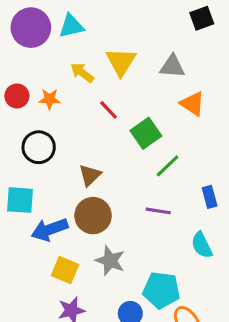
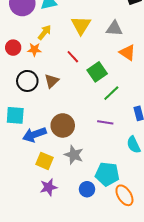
yellow arrow: (82, 73) -> (45, 32), moved, turned 91
brown triangle: (90, 175) -> (52, 81), moved

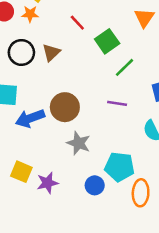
orange triangle: (127, 53) -> (144, 18), turned 30
yellow square: (45, 161) -> (21, 172), moved
orange ellipse: (124, 195) -> (141, 193), turned 35

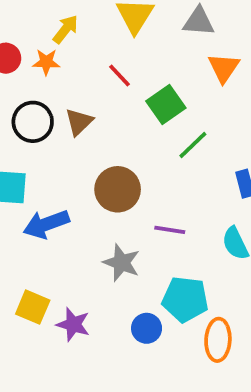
purple line: (117, 103) -> (170, 230), moved
brown circle: (65, 107) -> (118, 189), moved
purple star: (47, 183) -> (73, 324), turned 30

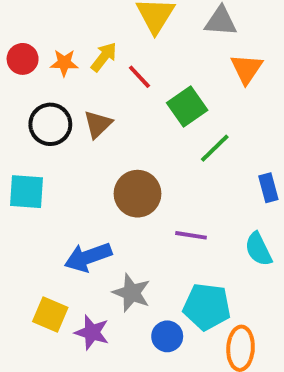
yellow arrow: (66, 29) -> (104, 57), moved
blue arrow: (46, 224) -> (88, 257), moved
gray star: (121, 263) -> (132, 293), moved

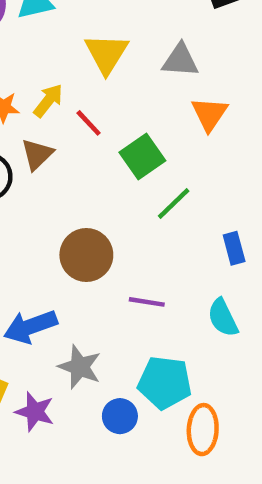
brown triangle: (98, 124) -> (37, 154), moved

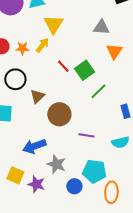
yellow triangle: (106, 54) -> (53, 24), moved
red line: (89, 123) -> (63, 66), moved
brown triangle: (37, 154) -> (37, 96), moved
cyan semicircle: (223, 318) -> (120, 142), turned -78

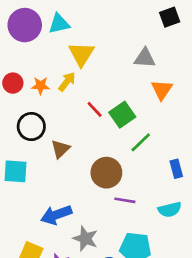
brown circle: (59, 114) -> (106, 173), moved

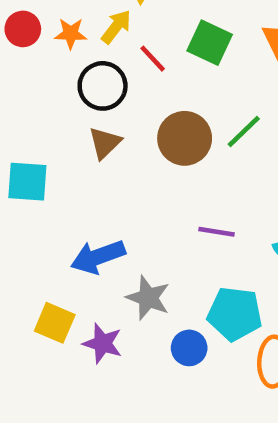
red line: (95, 109) -> (153, 59), moved
green square: (122, 115) -> (210, 43), moved, turned -30
black circle: (31, 127) -> (103, 86), moved
brown circle: (106, 173) -> (185, 138), moved

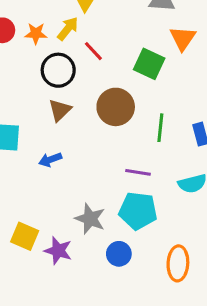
green square: (210, 43) -> (149, 64), moved
green line: (244, 131) -> (160, 128), moved, turned -40
blue arrow: (98, 257) -> (50, 160), moved, size x0.6
cyan pentagon: (235, 314) -> (138, 211), moved

